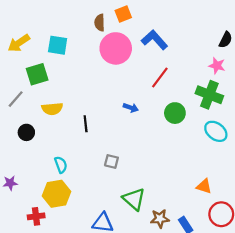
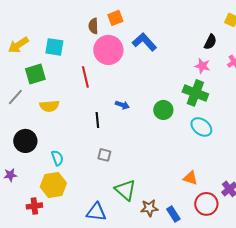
red line: (160, 77) -> (85, 77), moved, turned -50
black line: (86, 124) -> (97, 120), moved
black circle: (26, 132) -> (25, 141), moved, size x1.5

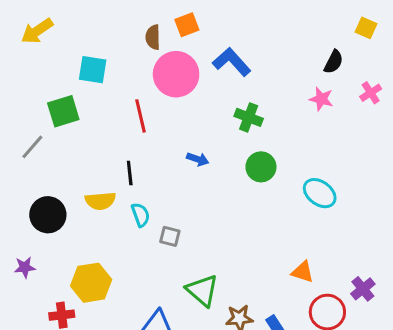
yellow arrow: (18, 45) -> (37, 31), moved
green cross: (195, 93) -> (249, 117), moved, size x0.7
yellow semicircle: (49, 106) -> (100, 201), moved
black line: (97, 120) -> (130, 173), moved
cyan semicircle: (57, 158) -> (141, 215), moved

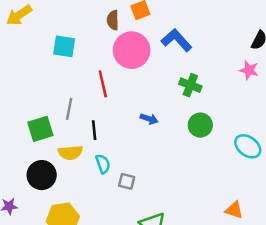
green square: (63, 111) -> (40, 129), moved
gray line: (32, 147) -> (69, 109), moved, turned -30
black circle: (48, 215) -> (42, 175), moved

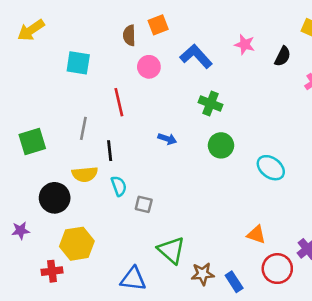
pink circle: (132, 50) -> (149, 67), size x0.6
pink star: (249, 70) -> (245, 45), moved
green square: (40, 129) -> (32, 141), moved

